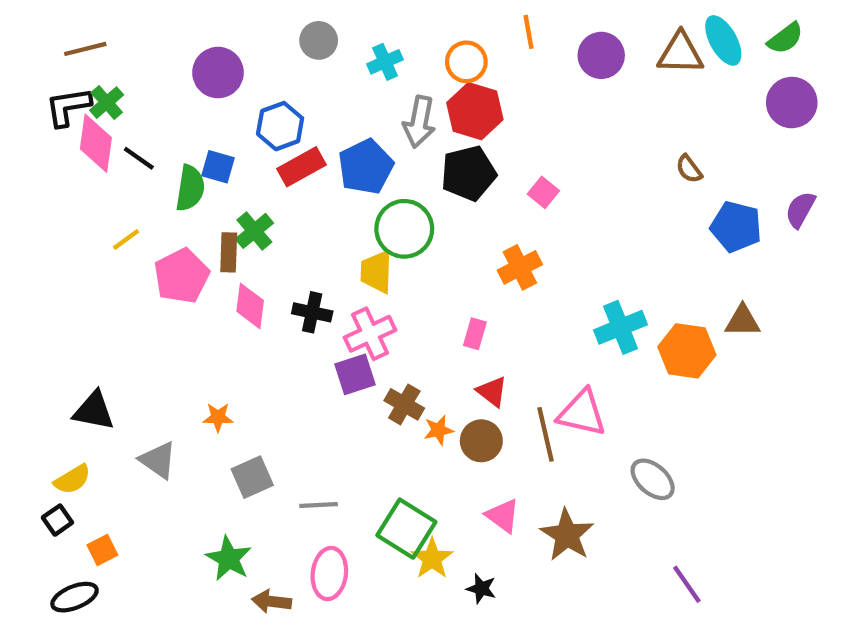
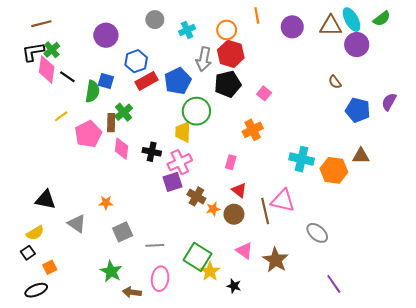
purple circle: (792, 103) -> (357, 45), moved
cyan cross: (620, 327) -> (302, 159), turned 35

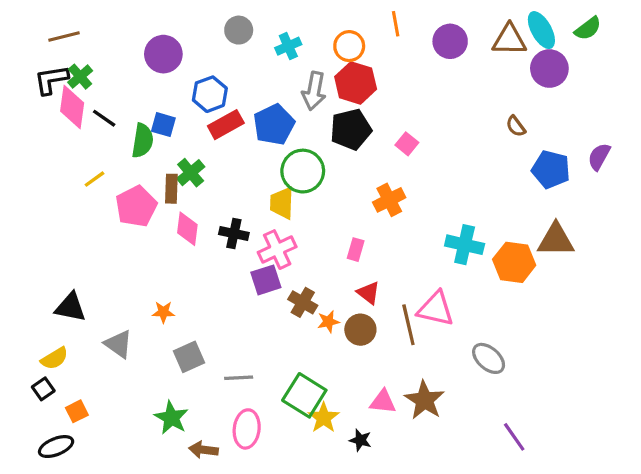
brown triangle: (361, 156) -> (556, 240), size x1.4
pink triangle: (244, 251) -> (383, 402), moved, turned -30

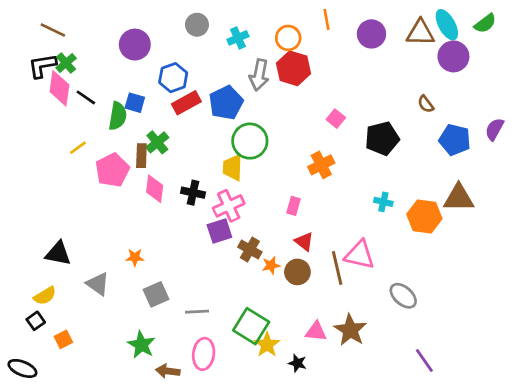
brown line: (64, 36) -> (53, 30), turned 40
black pentagon: (351, 129) -> (382, 138), moved
cyan cross: (465, 245) -> (383, 202), size x0.6
black ellipse: (56, 447) -> (22, 368), moved, turned 44

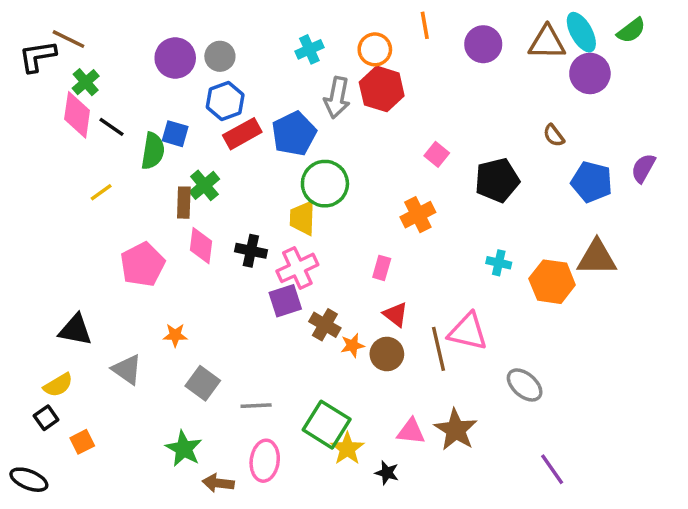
gray circle: (197, 25) -> (220, 56), moved
black L-shape: (42, 66) -> (38, 56), moved
pink pentagon: (112, 170) -> (142, 265), moved
gray square: (156, 294) -> (203, 383), turned -30

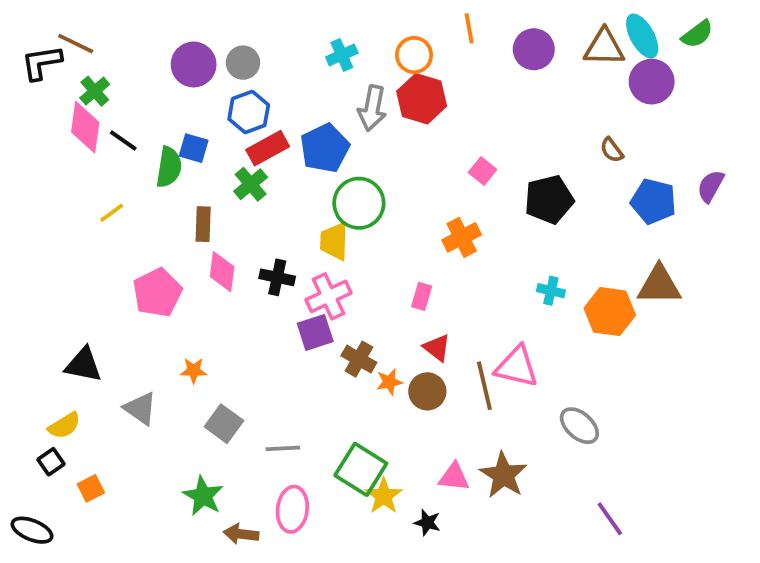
green cross: (204, 185) -> (251, 184), moved

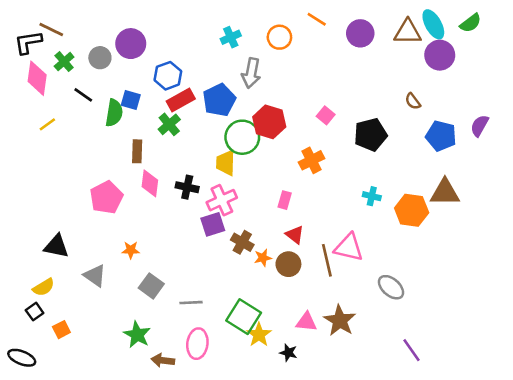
orange line: (469, 28) -> (317, 19), turned -48
gray circle: (243, 63) -> (100, 58), moved
red hexagon: (422, 99) -> (269, 122), moved
pink diamond: (85, 127) -> (37, 78), moved
yellow line: (112, 213) -> (47, 124), moved

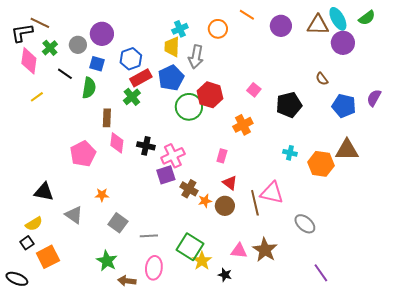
blue square: (131, 100) -> (97, 64), moved
yellow trapezoid: (226, 163) -> (172, 47), moved
orange square: (61, 330) -> (48, 257), size x1.6

